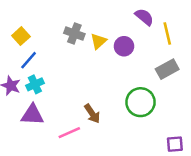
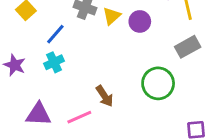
blue line: (29, 60) -> (55, 34), moved
cyan cross: (35, 84) -> (54, 62), moved
purple triangle: (32, 115) -> (39, 114), moved

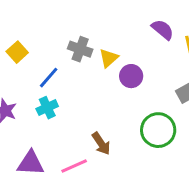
purple circle: (140, 21) -> (131, 76), moved

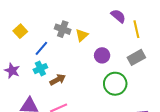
purple circle: (131, 76) -> (102, 55), moved
brown arrow: (101, 144) -> (58, 80), moved, turned -84

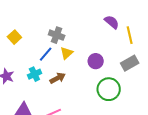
yellow triangle: (82, 35) -> (67, 53), moved
blue line: (41, 48) -> (46, 54), moved
brown arrow: (58, 80) -> (58, 78), moved

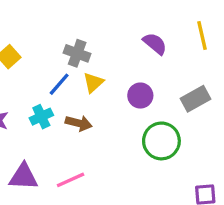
purple semicircle: (112, 22) -> (155, 44), moved
yellow line: (130, 35) -> (202, 35), moved
brown arrow: (58, 78) -> (79, 123), turned 42

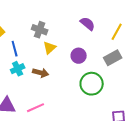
yellow line: (202, 35) -> (117, 32), moved, turned 42
blue line: (59, 84) -> (15, 49), moved, turned -56

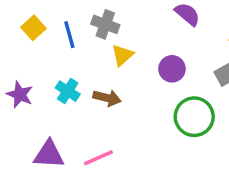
blue line: (15, 49) -> (69, 35), moved
cyan cross: (18, 69) -> (68, 91), turned -32

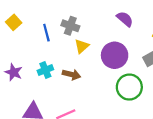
yellow square: (33, 28) -> (14, 22), moved
purple circle: (172, 69) -> (115, 55), size x1.5
cyan cross: (68, 91) -> (45, 70), turned 35

